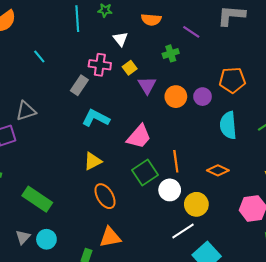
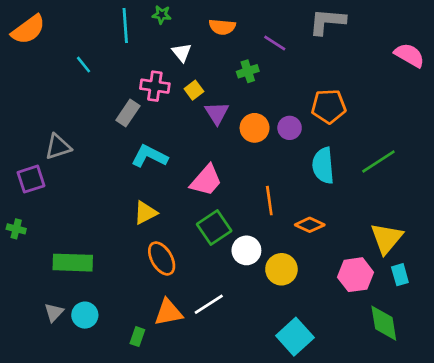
cyan line: (39, 57) -> (84, 65), moved
orange line: (176, 161) -> (269, 201), moved
green rectangle: (37, 199) -> (73, 263), turned -32
white line: (183, 231) -> (209, 304), moved

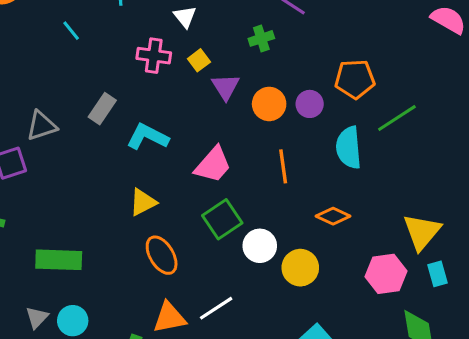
gray rectangle: (128, 113) -> (102, 109), moved
green line: (378, 162) -> (397, 118), moved
orange line: (269, 201) -> (283, 166), moved

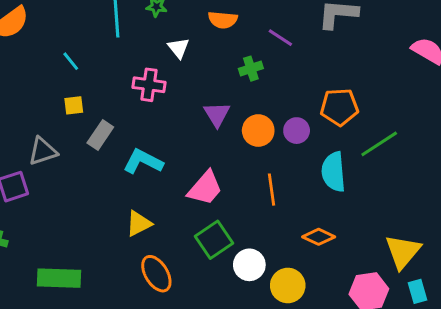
yellow square: (199, 60) -> (74, 105), moved, turned 30

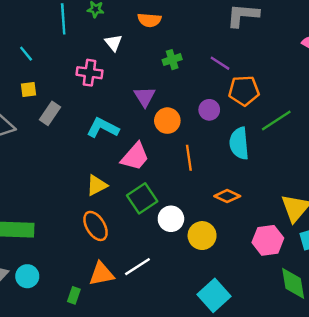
purple line: (280, 38) -> (220, 63), moved
orange circle: (258, 131) -> (167, 121), moved
cyan L-shape: (143, 162) -> (103, 128), moved
yellow triangle: (139, 224) -> (97, 185), moved

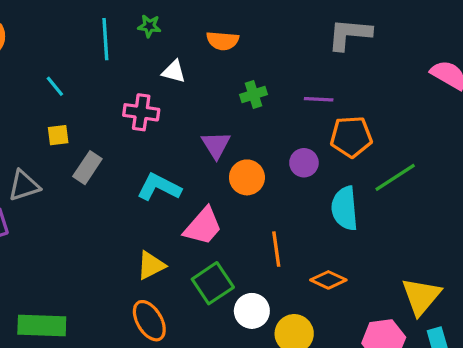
white triangle: (113, 43) -> (174, 72), turned -36
purple line: (220, 63) -> (319, 99), turned -30
orange line: (189, 158) -> (276, 249), moved

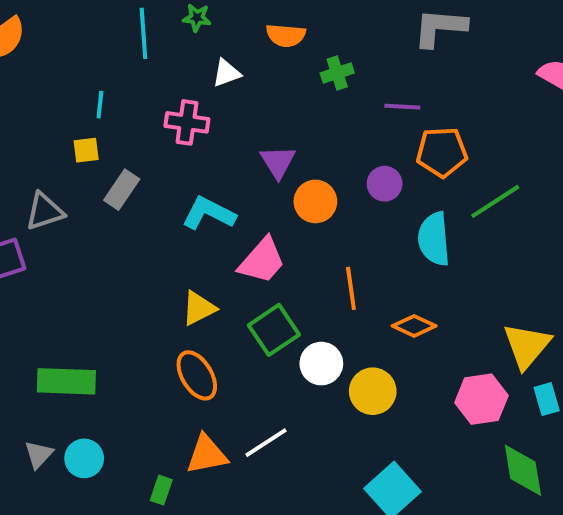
white triangle: (174, 72) -> (226, 73), turned -35
cyan line: (55, 86) -> (100, 105), moved, turned 45
green cross: (253, 94) -> (337, 73), moved

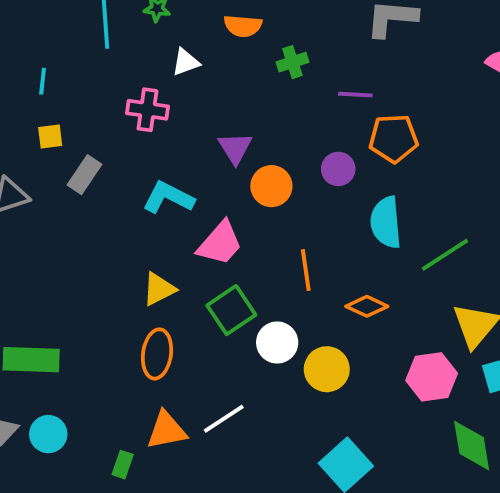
cyan line: (100, 105) -> (43, 81), moved
green line: (495, 201) -> (445, 255), moved
orange ellipse: (197, 375) -> (157, 354), turned 39

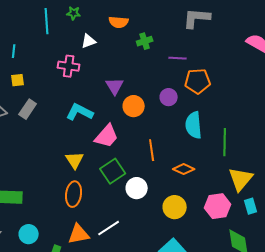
gray rectangle: (85, 175) -> (28, 109), moved
green line: (445, 255) -> (225, 142), turned -56
yellow triangle: (159, 289) -> (75, 160), turned -36
yellow circle: (327, 369) -> (175, 207), moved
cyan circle: (48, 434) -> (29, 234), moved

